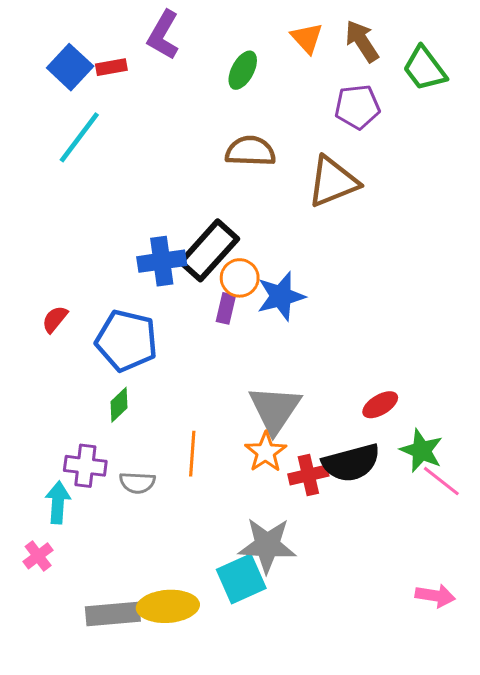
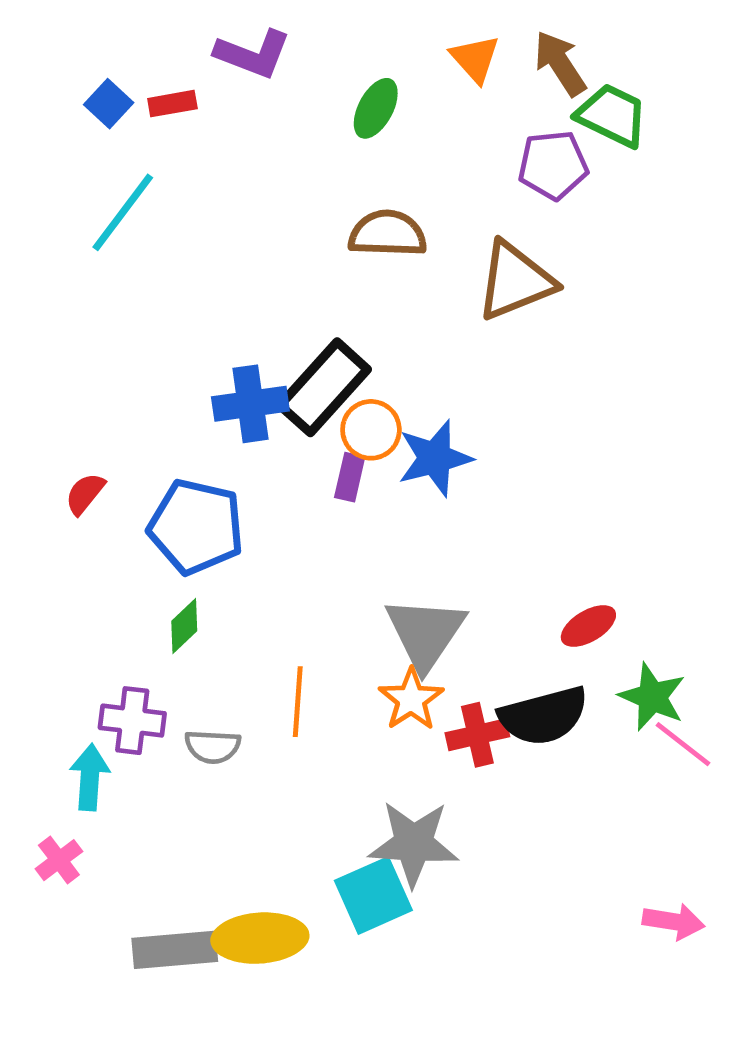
purple L-shape: (163, 35) -> (253, 54), turned -99
blue square: (70, 67) -> (109, 104), size x0.7
green trapezoid: (425, 69) -> (612, 115), moved, turned 153

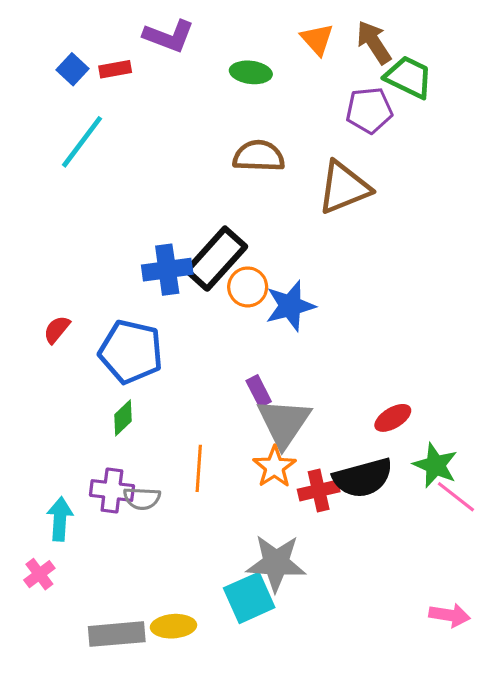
green ellipse: (376, 108) -> (251, 72), turned 69
purple rectangle: (350, 477) -> (259, 391), moved, turned -40
purple cross: (132, 721) -> (112, 491), moved
yellow ellipse: (260, 938) -> (173, 626), size x0.7

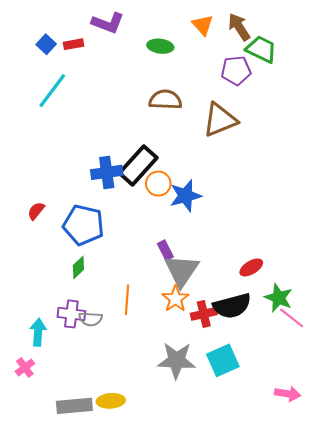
cyan square: (249, 598) -> (223, 360), moved

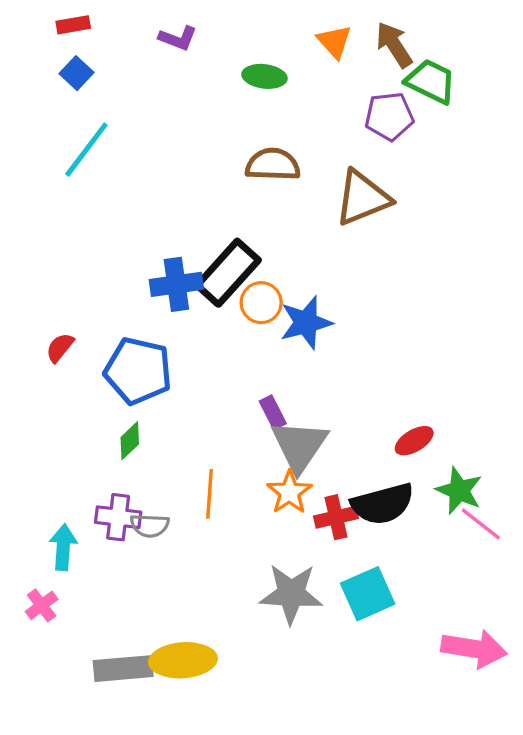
purple L-shape: (108, 23) -> (178, 38), size x0.7
red rectangle: (73, 44) -> (73, 25), moved
pink arrow: (288, 394) -> (474, 649), size x1.5
yellow ellipse: (111, 401) -> (183, 660), size x1.4

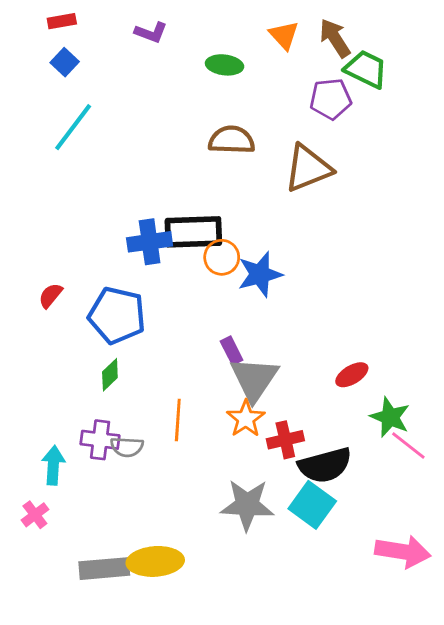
black rectangle: (228, 273) -> (193, 232), turned 46
black semicircle: (383, 504) -> (325, 465), moved
cyan square: (368, 594) -> (312, 505), turned -30

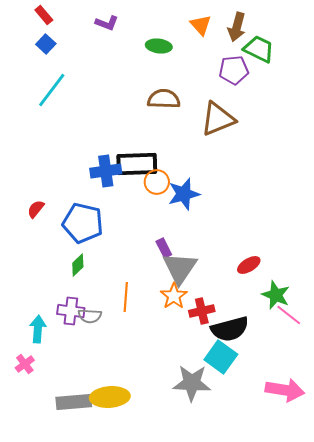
red rectangle: (62, 21) -> (44, 15), turned 60
brown arrow: (335, 38) -> (237, 27), turned -132
gray star: (247, 505) -> (192, 383), moved

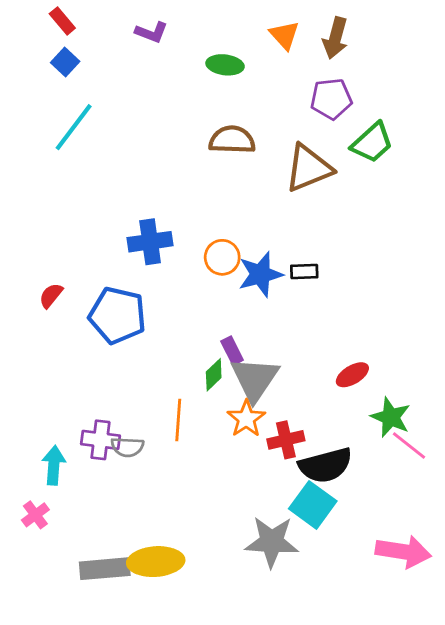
green trapezoid: (259, 49) -> (372, 143), moved, turned 112
black rectangle: (137, 164) -> (304, 271), moved, size x0.5
green diamond: (78, 265) -> (214, 375), moved

